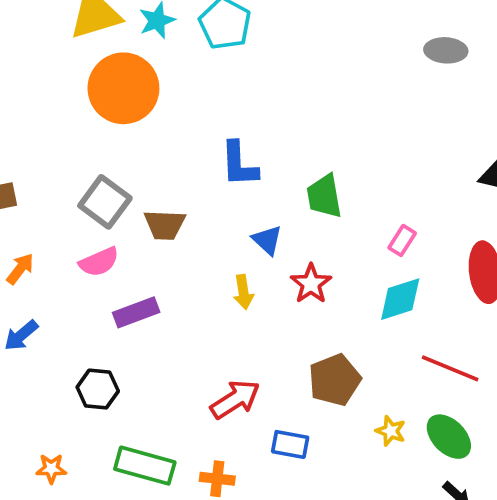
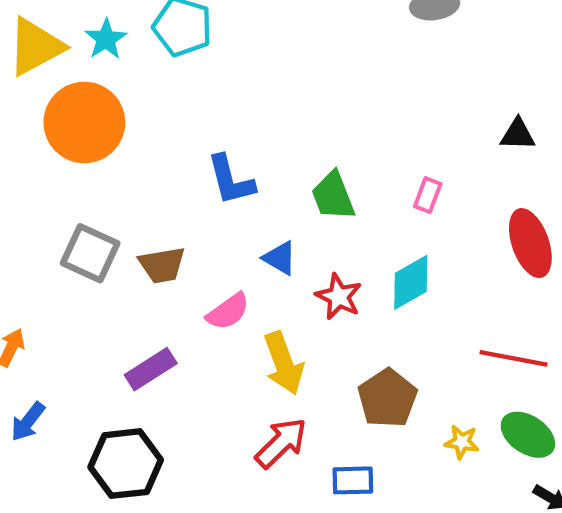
pink rectangle: (402, 240) -> (428, 195), moved
pink semicircle: (99, 262) -> (228, 312), moved
yellow arrow: (243, 292) -> (284, 363), moved, size x1.6
cyan diamond: (400, 299) -> (411, 282), moved
black hexagon: (98, 389) -> (126, 464), size x1.5

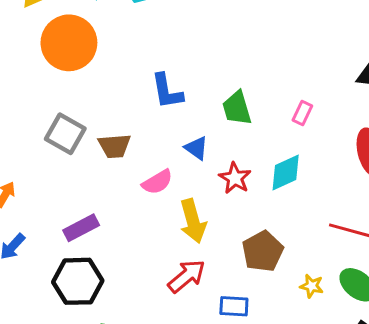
purple rectangle: (151, 369) -> (81, 228), moved

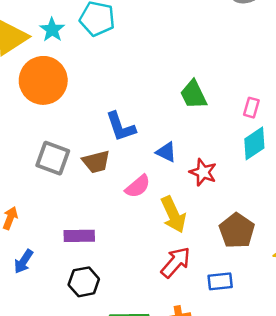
blue L-shape: (167, 91) -> (121, 127), moved
green trapezoid: (237, 108) -> (193, 95), moved
cyan diamond: (286, 173) -> (254, 143), moved
purple rectangle: (81, 228) -> (79, 236), turned 36
black hexagon: (78, 281) -> (84, 282), size x0.7

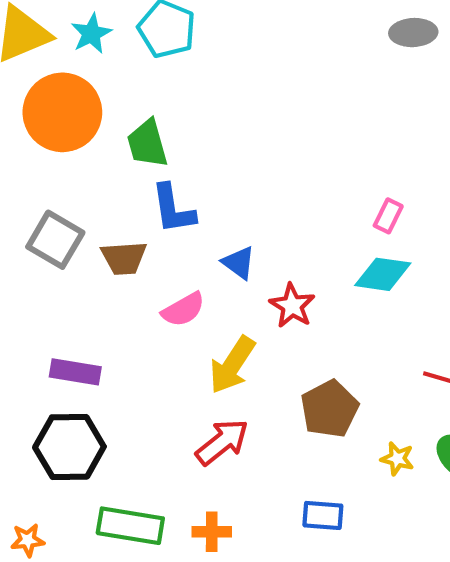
green trapezoid: (193, 95) -> (147, 144), moved
cyan diamond: (254, 143) -> (383, 274), turned 32
yellow arrow: (173, 215) -> (232, 365), turned 48
blue rectangle: (220, 281) -> (323, 515), moved
black hexagon: (84, 282) -> (69, 447), size x1.4

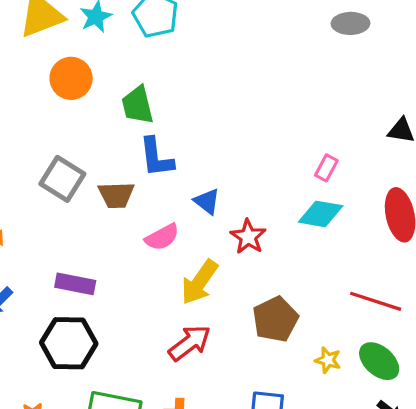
orange circle: (62, 112) -> (71, 78), size x0.7

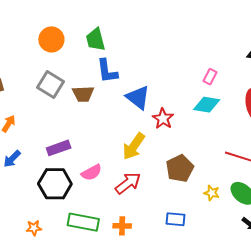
orange circle: (71, 78) -> (51, 39), moved
blue triangle: (207, 201) -> (138, 97), size x1.5
pink semicircle: (162, 237) -> (91, 172), moved
purple rectangle: (75, 284) -> (59, 148), turned -30

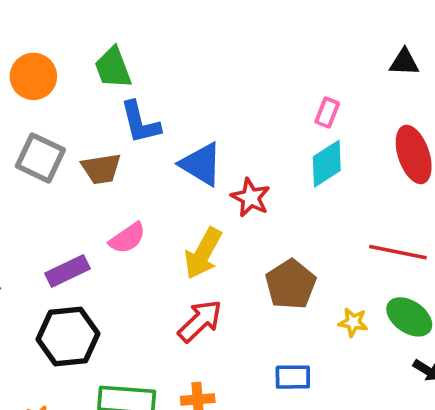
cyan diamond: (207, 105) -> (327, 164), turned -36
pink semicircle: (91, 172) -> (127, 238), moved

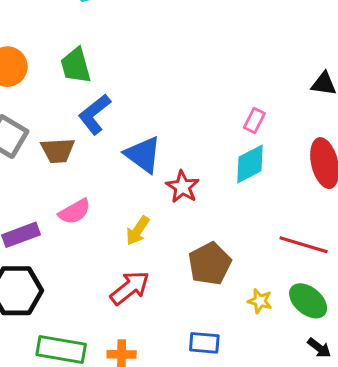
blue L-shape: (140, 123) -> (95, 114), turned 60
yellow arrow: (203, 253) -> (138, 231), size x0.7

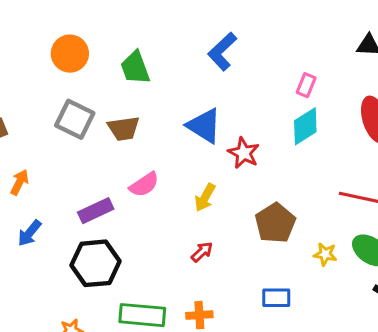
green trapezoid: (76, 66) -> (135, 68), moved
blue L-shape: (95, 114) -> (222, 51), moved
red arrow: (130, 288) -> (202, 252), size x0.6

